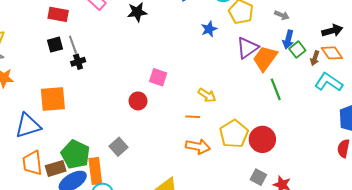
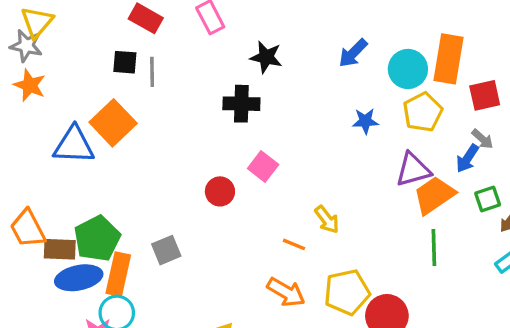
blue arrow: (288, 39) -> (467, 158), moved
black cross: (78, 62) -> (241, 104), moved, size x1.5
orange square: (53, 99) -> (113, 123), moved, turned 32
blue triangle: (28, 126) -> (74, 145), moved
orange trapezoid: (32, 163) -> (28, 229), turned -40

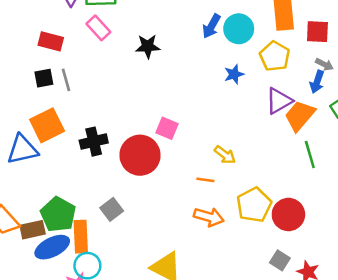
cyan circle: (408, 69) -> (239, 29), moved
red square: (485, 95) -> (317, 32), turned 30
black cross: (241, 104) -> (94, 142), moved
orange square: (113, 123) -> (47, 125), turned 32
red circle: (220, 191) -> (140, 155), size x1.8

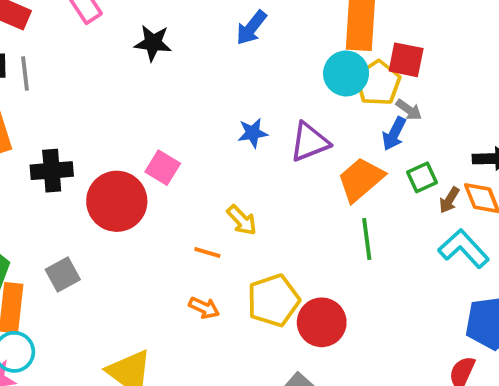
cyan circle: (239, 29) -> (346, 73), moved
yellow pentagon: (275, 56) -> (378, 83), moved
blue star: (234, 74) -> (253, 133), moved
purple triangle: (279, 101) -> (309, 142), moved
orange arrow: (209, 217) -> (204, 308), size x0.7

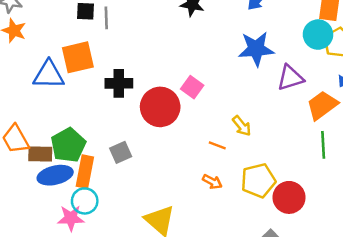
blue star: (253, 133) -> (256, 49), moved, size x1.8

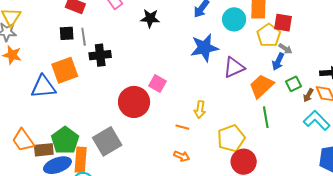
cyan circle: (318, 35) -> (234, 19), moved
black cross: (119, 83) -> (100, 55), moved
yellow arrow: (242, 126) -> (200, 110), turned 54
gray square: (121, 152) -> (107, 141), size x1.6
yellow pentagon: (258, 180) -> (231, 138), moved

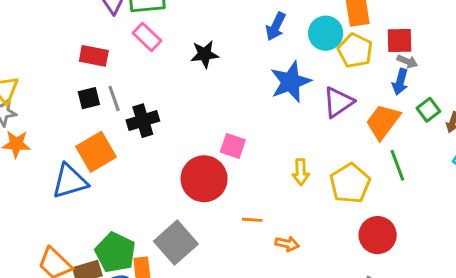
red square: (283, 23) -> (399, 40), moved
yellow pentagon: (269, 35) -> (355, 51), moved
orange line: (182, 127) -> (252, 220), moved
yellow pentagon: (231, 138) -> (350, 183), moved

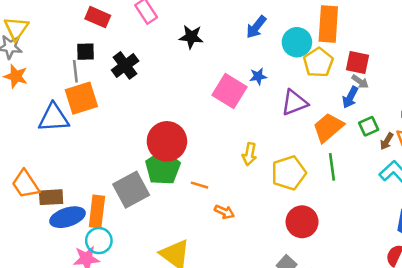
blue star: (291, 82) -> (258, 76), size x0.5
gray line: (114, 99) -> (75, 71), moved
black cross: (143, 121) -> (125, 65), moved, turned -32
pink square: (233, 146) -> (229, 91), moved, size x1.5
green pentagon: (115, 252) -> (163, 168), moved

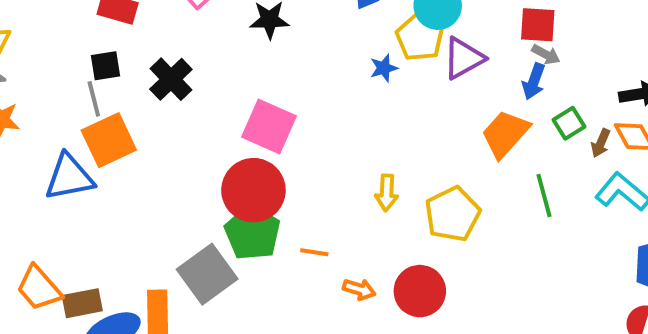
yellow pentagon: (318, 62) -> (420, 37), moved
pink square: (229, 91) -> (269, 127), moved
purple triangle: (294, 103) -> (464, 58), moved
green line: (332, 167) -> (544, 196), moved
red circle: (302, 222) -> (420, 291), moved

